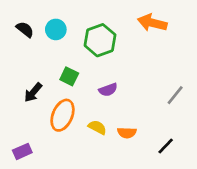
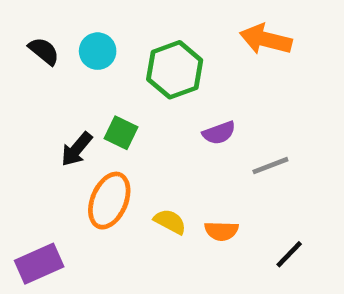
purple semicircle: (108, 90) -> (219, 133), moved
black arrow: (33, 92) -> (77, 149), moved
gray line: (175, 95) -> (270, 166), moved, turned 30
purple rectangle: (22, 151) -> (39, 264), size x1.4

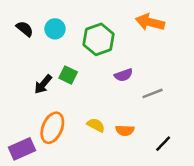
orange ellipse: (109, 201) -> (52, 128), moved

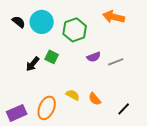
cyan circle: (55, 29) -> (42, 22), size x1.5
gray line: (153, 93) -> (116, 62), moved
orange ellipse: (52, 128) -> (47, 108), moved
orange semicircle: (125, 130) -> (95, 99), turned 48

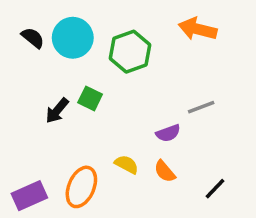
purple semicircle: (94, 57) -> (168, 133), moved

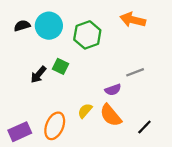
black semicircle: (33, 38) -> (22, 26), turned -56
yellow semicircle: (127, 164) -> (85, 111), turned -77
orange semicircle: (165, 171) -> (111, 115), size x1.5

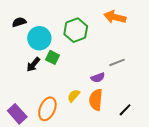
cyan circle: (49, 26) -> (39, 38), moved
orange semicircle: (111, 115) -> (96, 100), turned 45
purple rectangle: (20, 132) -> (17, 114), turned 72

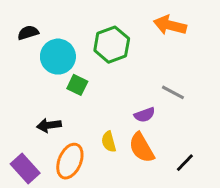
gray line: (117, 62) -> (173, 92), turned 49
black arrow: (33, 64) -> (49, 125), moved, turned 42
yellow semicircle: (74, 96) -> (109, 142), turned -56
orange semicircle: (96, 100) -> (142, 148), turned -35

